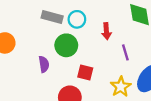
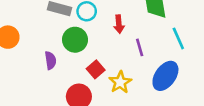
red square: (85, 73) -> (96, 69), turned 35
yellow star: (121, 87) -> (120, 82), moved

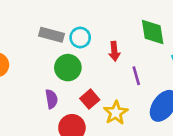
purple semicircle: (50, 60) -> (51, 99), moved

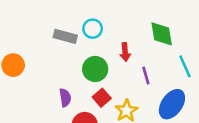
cyan circle: (80, 38) -> (93, 29), moved
green circle: (68, 68) -> (95, 69), moved

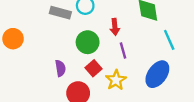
purple line: (146, 76) -> (123, 50), moved

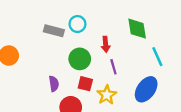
red square: (93, 68) -> (85, 84), turned -35

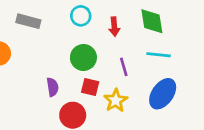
gray rectangle: (54, 31) -> (28, 21), moved
red arrow: (106, 44) -> (114, 27), moved
cyan line: (157, 57) -> (159, 55), moved, turned -60

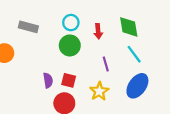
cyan line: (159, 55) -> (134, 54), turned 48
green circle: (83, 57) -> (70, 45), moved
red square: (90, 87) -> (69, 80), moved

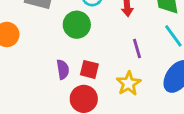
green circle: (70, 45) -> (77, 25), moved

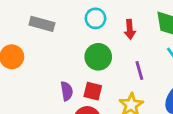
green circle: (77, 25) -> (98, 57), moved

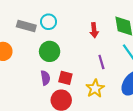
cyan circle: (95, 18) -> (49, 22), moved
green circle: (98, 57) -> (50, 51), moved

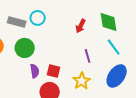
red arrow: (94, 30) -> (81, 26), turned 32
green circle: (50, 51) -> (25, 48), moved

